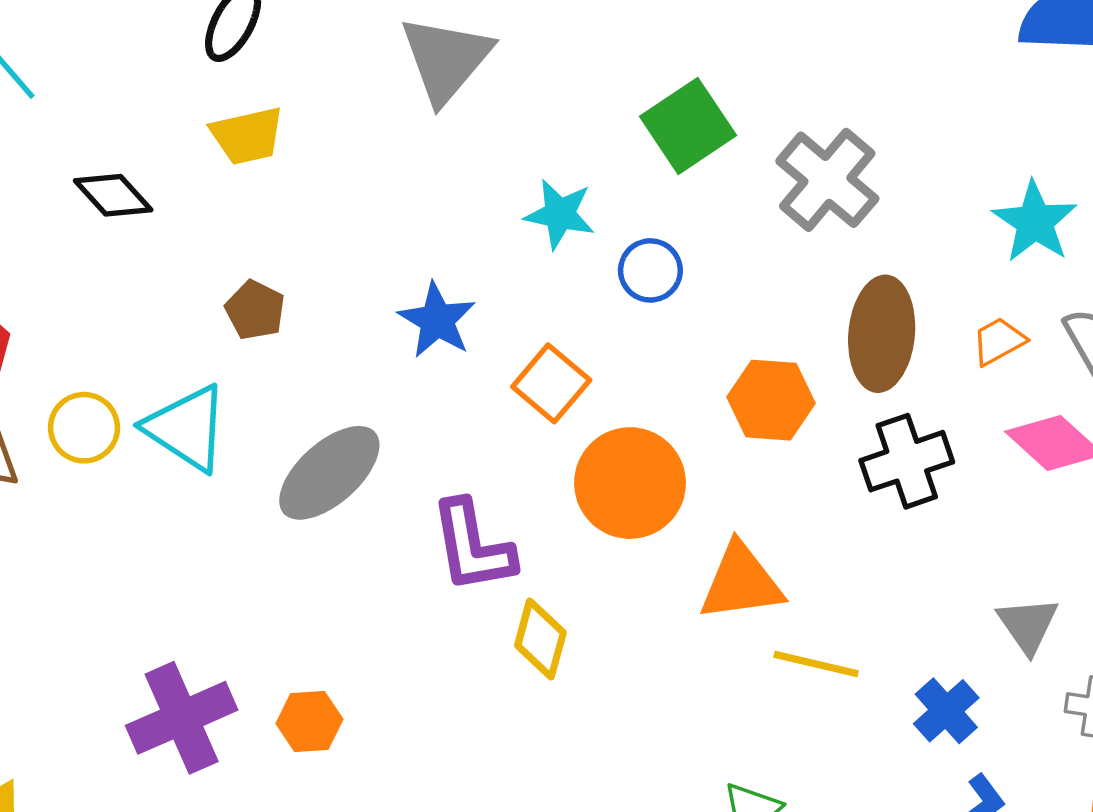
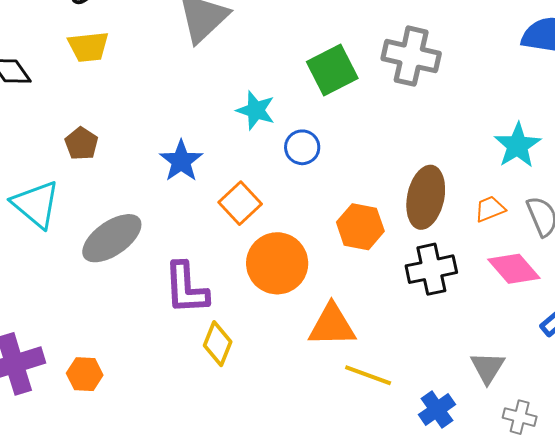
gray cross: (827, 180) -> (411, 56), moved, turned -34

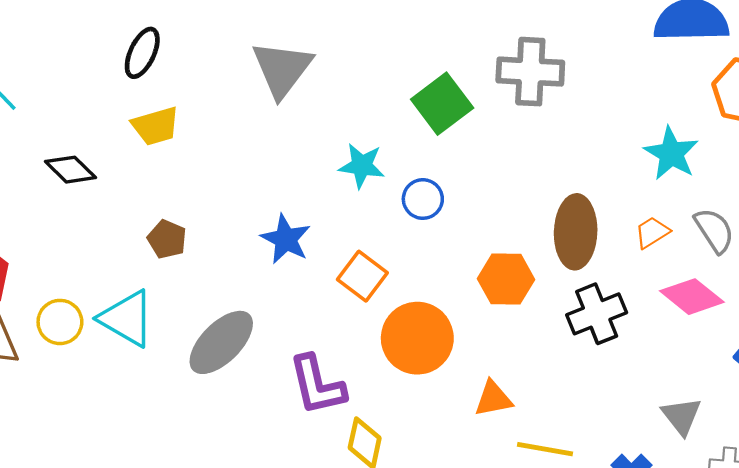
orange triangle: (332, 325) -> (493, 399), size x0.7

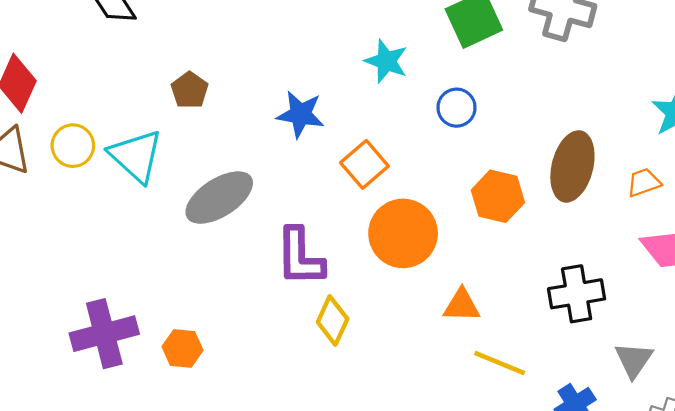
blue circle: (423, 199) -> (457, 108), moved
blue star: (286, 239) -> (300, 114), turned -30
black cross: (597, 314) -> (577, 294), moved

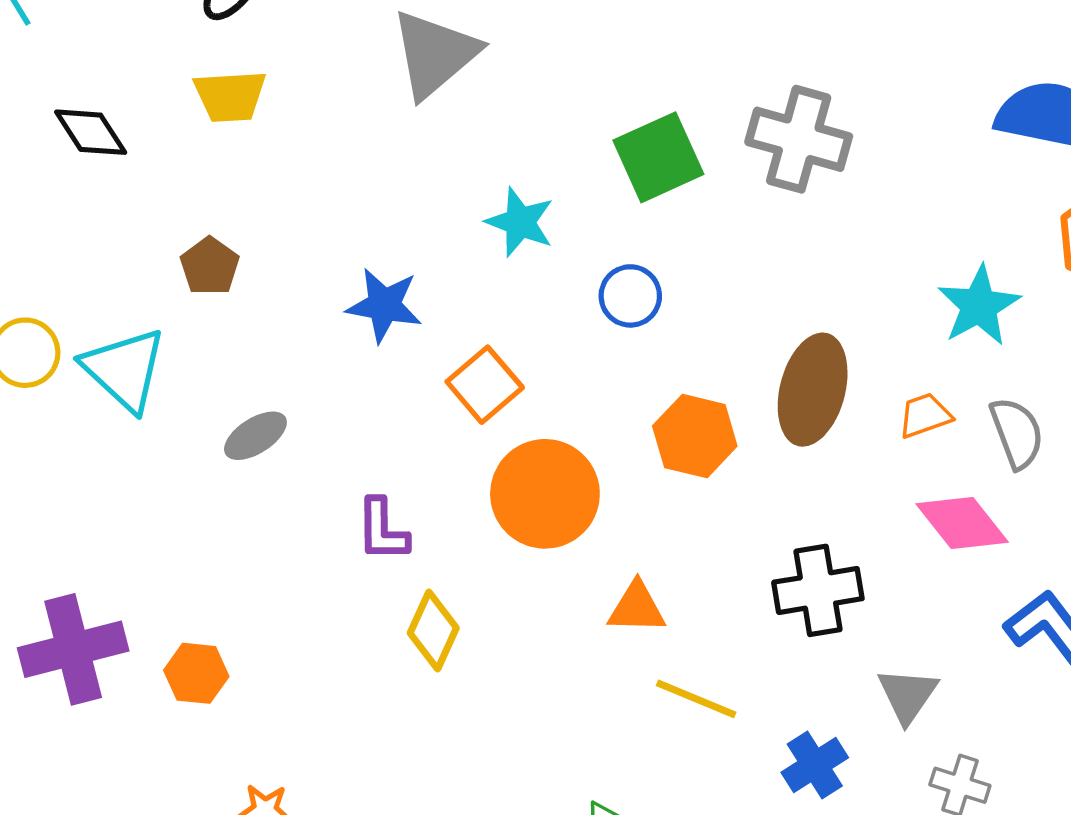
gray ellipse: (219, 198) -> (255, 436), size x0.6
purple L-shape: (300, 257) -> (382, 530), size x0.7

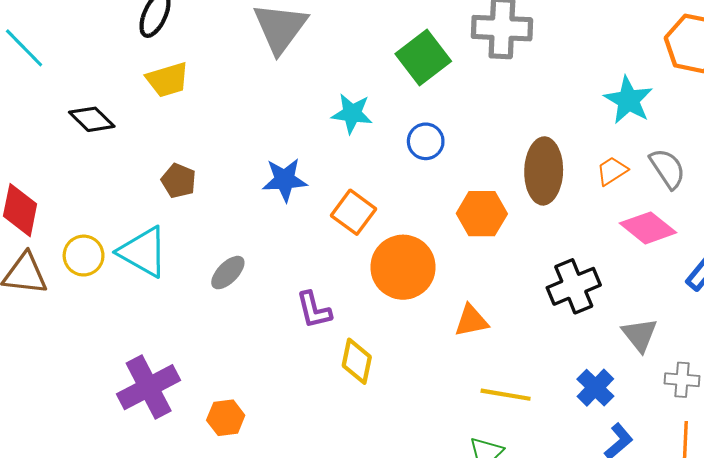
purple cross: (73, 649) -> (149, 387), moved
yellow line: (696, 699) -> (506, 395), moved

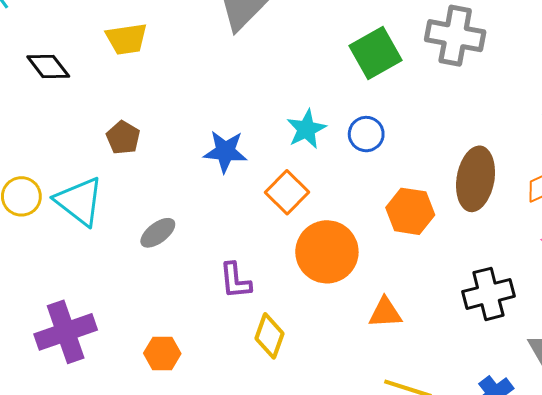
cyan star: (352, 113) -> (306, 129), moved, turned 30
orange hexagon: (226, 418) -> (162, 353), moved

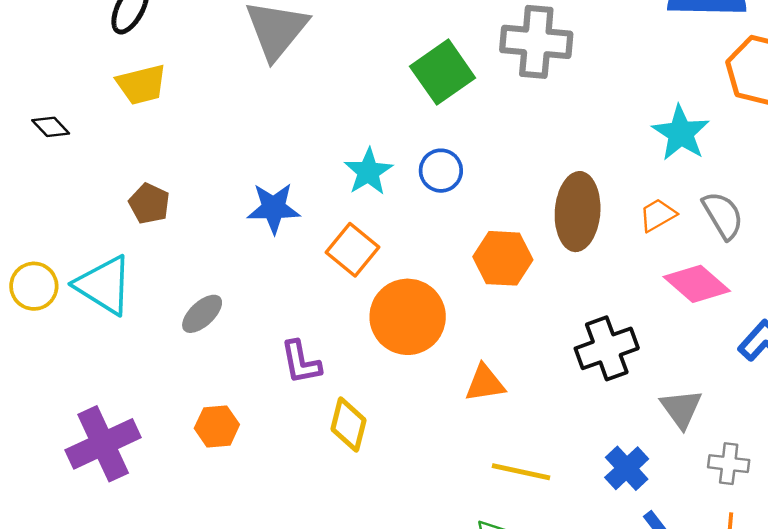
black diamond: (48, 67) -> (51, 127), size x0.7
orange hexagon: (162, 353) -> (217, 426), moved

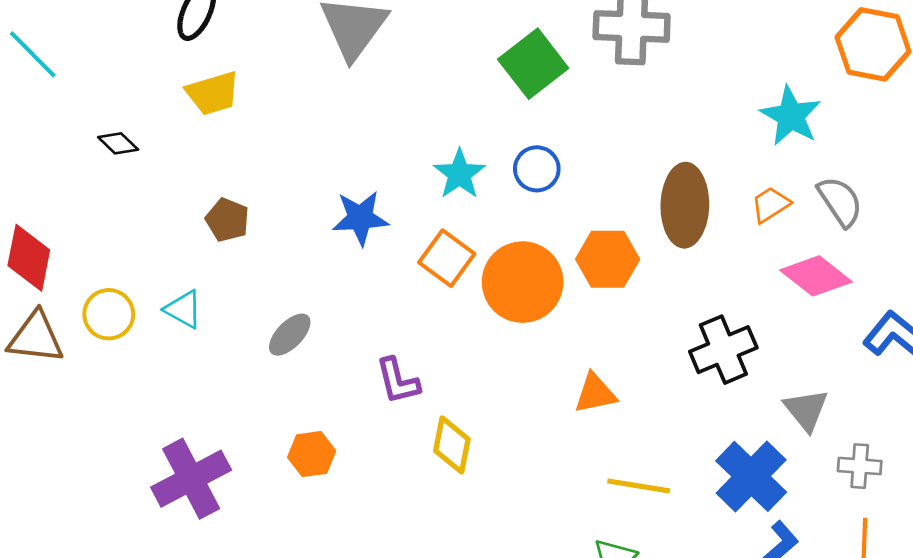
cyan triangle: (104, 285) -> (183, 309), size x0.6
orange circle: (408, 317) -> (523, 282), moved
blue cross: (627, 468) -> (751, 476), size x1.5

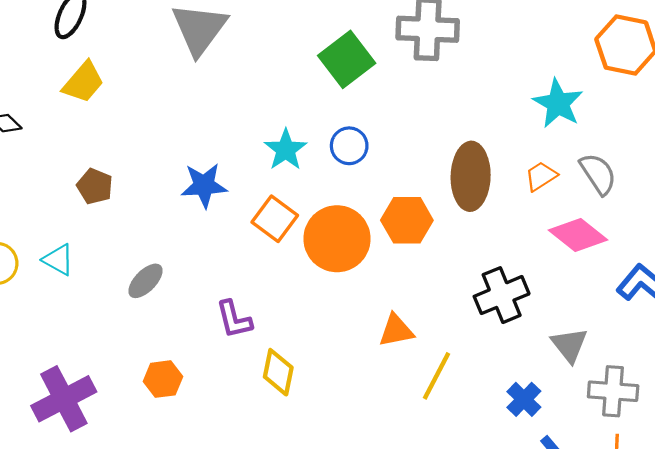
yellow trapezoid: (213, 93) -> (83, 82), turned -33
gray cross: (860, 466) -> (613, 391), size x1.4
blue cross: (751, 476) -> (524, 399), size x0.6
yellow line: (639, 486) -> (437, 376), moved, turned -72

